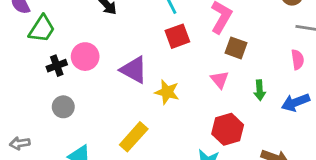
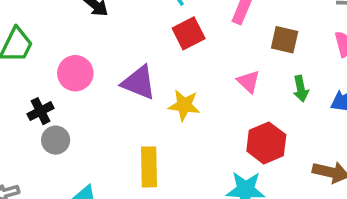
brown square: (236, 48) -> (285, 40), moved
black cross: (57, 66) -> (40, 111), moved
yellow rectangle: (134, 137) -> (149, 167), turned -36

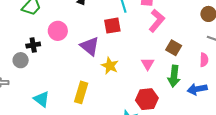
red square: (189, 33) -> (112, 26), moved
green arrow: (301, 89) -> (174, 76), size x1.5
gray circle: (56, 140) -> (21, 60), moved

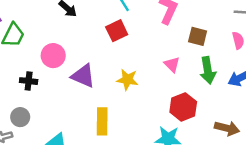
black cross: (33, 45) -> (29, 81), turned 32
purple triangle: (90, 46) -> (83, 76), moved
gray circle: (21, 60) -> (20, 117), moved

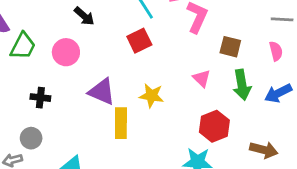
pink circle: (53, 56) -> (66, 52), moved
yellow rectangle: (102, 121) -> (121, 123), moved

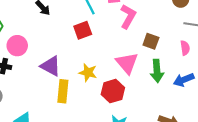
pink circle: (66, 52) -> (17, 46), moved
pink triangle: (202, 78) -> (127, 63), size x1.6
red hexagon: (214, 126) -> (113, 91), moved

